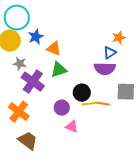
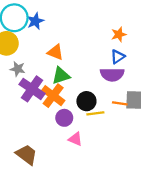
blue star: (36, 37) -> (35, 21), moved
orange star: (119, 38) -> (119, 34), moved
orange line: (103, 104) -> (120, 103), moved
orange cross: (19, 112) -> (53, 96), moved

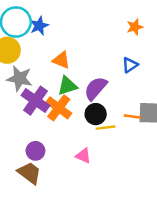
orange star: (119, 34) -> (135, 27), moved
gray star: (18, 69) -> (20, 78), size x1.5
purple semicircle: (112, 74) -> (96, 88), moved, turned 130
purple circle: (64, 118) -> (35, 151), moved

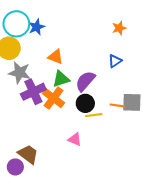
purple cross: (35, 101) -> (33, 92), turned 30
purple circle: (35, 151) -> (15, 167), moved

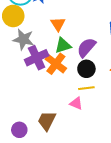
orange triangle: (56, 57) -> (58, 24), turned 35
yellow line: (94, 115) -> (86, 88), moved
brown trapezoid: (28, 154) -> (47, 121), moved, turned -100

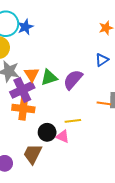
orange triangle: (58, 24) -> (32, 74), moved
orange cross: (56, 64) -> (23, 109), moved, turned -30
black circle: (86, 69) -> (47, 132), moved

